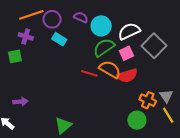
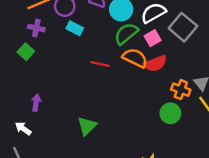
green square: (15, 56) -> (26, 52), turned -32
red line: (89, 73) -> (100, 64), moved
purple arrow: (20, 102) -> (36, 103), turned -72

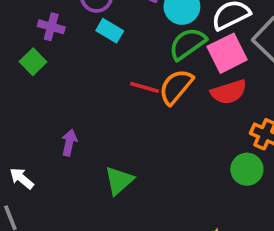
pink square: (153, 38) -> (227, 53), size x1.5
orange semicircle: (135, 58) -> (176, 87), moved, turned -80
purple arrow: (36, 103) -> (69, 143), moved

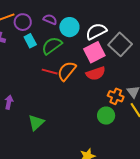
cyan rectangle: (110, 31) -> (30, 41), turned 32
green semicircle: (187, 44) -> (52, 46), moved

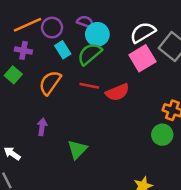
cyan circle: (69, 27) -> (97, 34), moved
orange semicircle: (67, 71) -> (50, 83), moved
red semicircle: (96, 73) -> (117, 92), moved

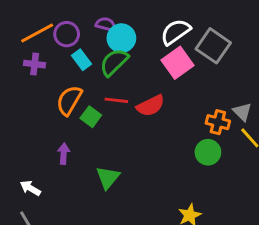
green square: (13, 75) -> (91, 117), moved

